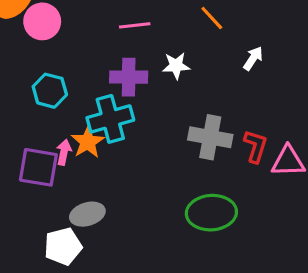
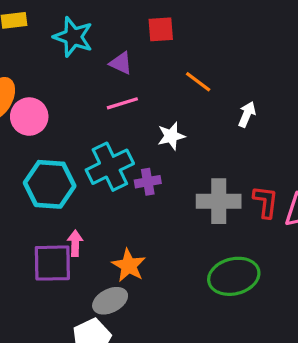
purple cross: (129, 77) -> (148, 182), moved, size x0.7
cyan hexagon: (50, 91) -> (50, 184), size x1.4
cyan cross: (110, 119) -> (110, 167), moved
orange star: (88, 142) -> (129, 265), moved

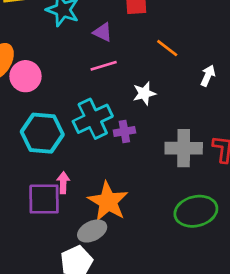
orange star: (129, 265) -> (108, 202), size x1.4

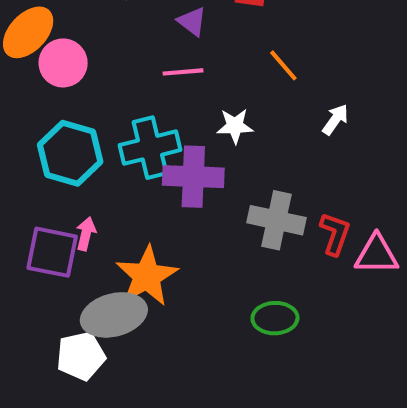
purple cross: (124, 132) -> (193, 177), size x1.8
green ellipse: (196, 211) -> (275, 318), size x0.7
gray ellipse: (92, 231) -> (114, 315), size x1.4

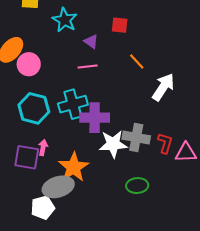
white arrow: (335, 119) -> (163, 87), size x1.8
white star: (235, 126) -> (113, 144), moved, size x1.6

